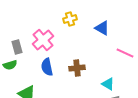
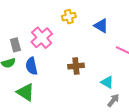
blue semicircle: (47, 67) -> (32, 66), moved

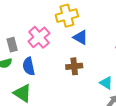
yellow cross: (69, 17) -> (67, 16), size x1.5
blue triangle: (101, 26) -> (80, 37), moved

